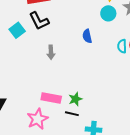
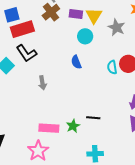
cyan circle: (108, 13) -> (85, 36), moved
black line: (72, 114) -> (93, 118), moved

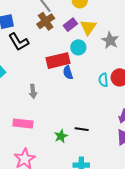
purple rectangle: (76, 14) -> (70, 25), turned -48
red rectangle: (22, 29) -> (58, 61), moved
black L-shape: (26, 53) -> (19, 42), moved
pink rectangle: (49, 128) -> (23, 124), moved

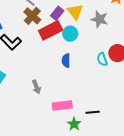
red rectangle: (58, 61) -> (51, 30), moved
blue semicircle: (68, 73) -> (66, 60), turned 32
pink rectangle: (23, 124) -> (62, 105), moved

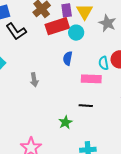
purple rectangle: (57, 13) -> (67, 10), turned -56
pink rectangle: (62, 105) -> (91, 79), moved
black line: (93, 112) -> (86, 106), moved

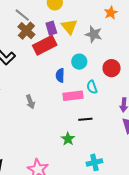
cyan circle: (76, 33) -> (79, 62), moved
cyan semicircle: (104, 63) -> (92, 87), moved
pink rectangle: (91, 79) -> (73, 96), moved

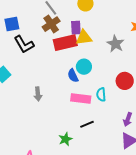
yellow triangle: (69, 27) -> (84, 37), moved, turned 48
cyan circle: (79, 62) -> (84, 67), moved
blue semicircle: (60, 75) -> (73, 76), turned -40
black line: (85, 119) -> (87, 124), turned -32

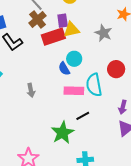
cyan semicircle: (101, 95) -> (94, 85), size x1.6
green star: (65, 139) -> (63, 133), size x1.6

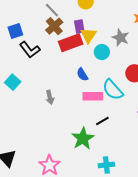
yellow triangle: (71, 30) -> (88, 35), turned -42
cyan circle: (74, 59) -> (102, 52), moved
cyan semicircle: (94, 85) -> (113, 90), turned -30

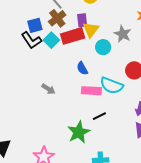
blue square: (15, 31) -> (35, 25), moved
cyan square: (13, 82) -> (51, 40), moved
cyan semicircle: (113, 90) -> (112, 86), turned -30
gray arrow: (50, 97) -> (48, 89), turned -48

